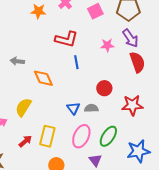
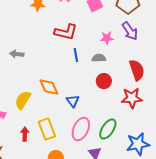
red semicircle: (137, 62) -> (137, 70), moved
orange diamond: (43, 78) -> (49, 87), moved
gray semicircle: (91, 108) -> (99, 58), moved
yellow rectangle: (47, 136) -> (47, 129), turned -35
red arrow: (25, 141) -> (25, 134), turned -48

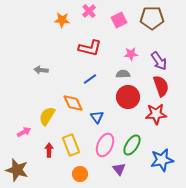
purple arrow: (130, 31) -> (159, 61), moved
blue line: (76, 55) -> (90, 79), moved, turned 64
red circle: (104, 81) -> (128, 97), size x1.5

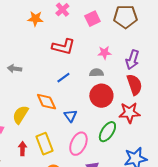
purple arrow: (159, 61) -> (132, 60), turned 54
green ellipse: (132, 145) -> (107, 132), moved

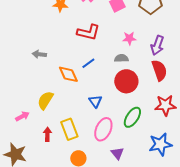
orange diamond: (46, 102) -> (68, 74), moved
red star: (129, 113) -> (165, 105), moved

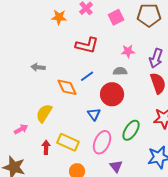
red circle: (126, 81) -> (112, 94), moved
yellow rectangle: (69, 129) -> (68, 142), turned -45

